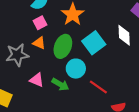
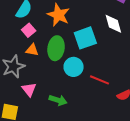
cyan square: (94, 43) -> (85, 38), turned 30
pink triangle: (37, 80) -> (29, 89), moved, turned 42
green arrow: (60, 84) -> (58, 100), moved

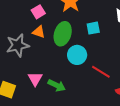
cyan square: (85, 38) -> (93, 28), size x0.6
pink triangle: (29, 89) -> (35, 79), moved

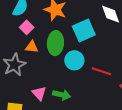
cyan square: (93, 28) -> (84, 30), size x1.6

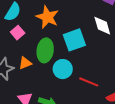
orange triangle: (32, 47) -> (25, 63), moved, turned -32

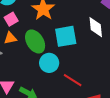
green ellipse: (45, 50) -> (35, 41), turned -50
orange triangle: (25, 63) -> (10, 38), moved

